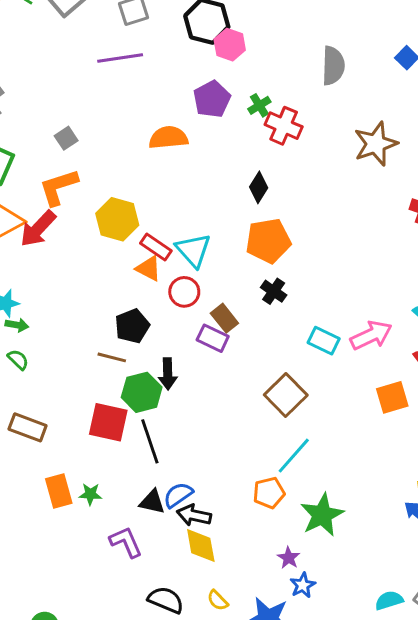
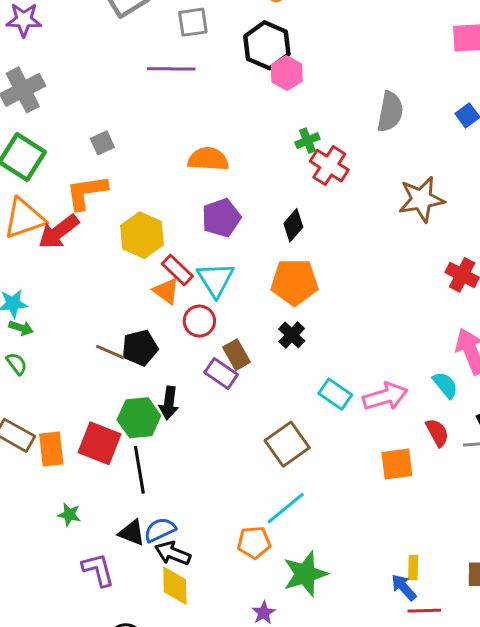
purple pentagon: (212, 99) -> (221, 218), moved
brown line: (112, 357) -> (110, 352), moved
orange rectangle: (59, 491) -> (51, 449), moved

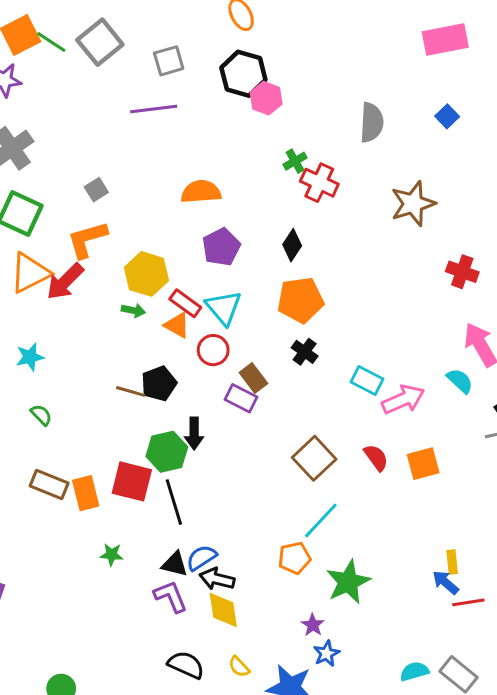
green arrow: (21, 328) -> (133, 310), moved
cyan rectangle: (335, 394) -> (367, 381), moved
red semicircle: (437, 433) -> (376, 458), moved
purple L-shape: (98, 570) -> (171, 596), moved

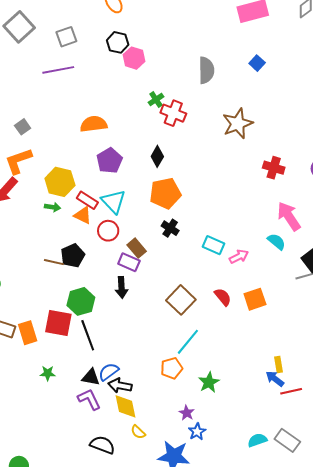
black hexagon: (243, 74) -> (118, 42), size x0.7
pink arrow: (403, 399) -> (239, 257), size x0.7
black arrow: (194, 433) -> (122, 287), moved
green star: (348, 582) -> (209, 382), size x0.7
yellow semicircle: (239, 667) -> (138, 432), moved

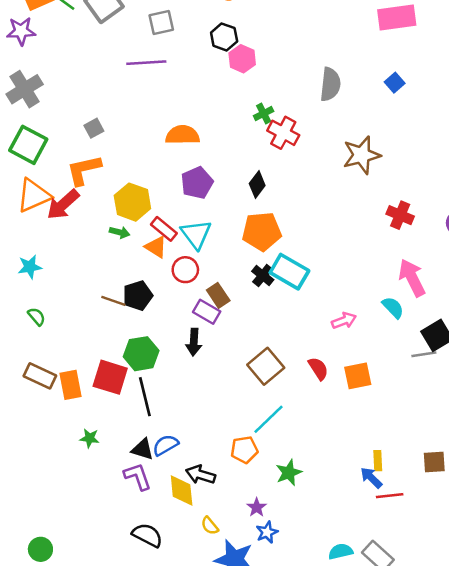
cyan rectangle: (214, 245) -> (289, 272), moved, size x1.4
black arrow: (120, 385) -> (201, 475), moved
yellow semicircle: (138, 432) -> (210, 526), moved

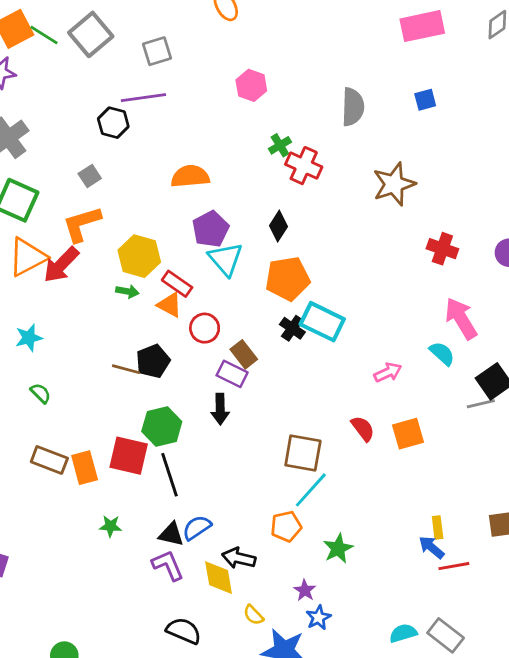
black hexagon: (224, 37) -> (113, 123), moved
blue square: (395, 83) -> (425, 100), turned 30
cyan triangle: (196, 234) -> (226, 259), moved
brown square: (266, 366) -> (303, 453), moved, turned -36

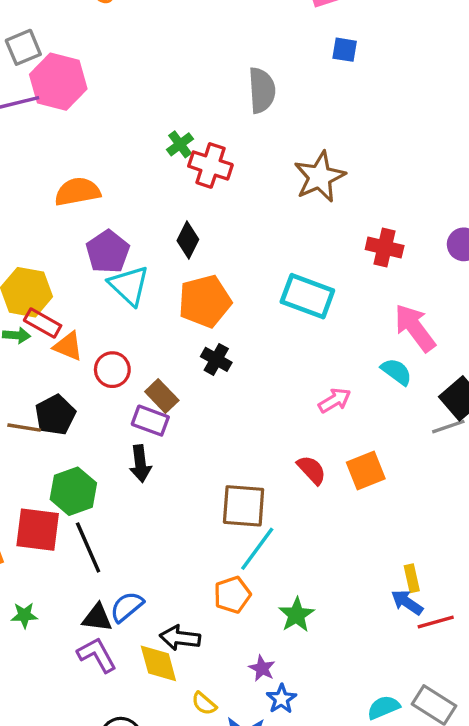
pink hexagon: (251, 85) -> (58, 82), moved, size x1.5
blue square: (425, 100) -> (345, 50), moved, turned 30
red rectangle: (177, 284) -> (43, 323), moved
cyan rectangle: (322, 322) -> (307, 296), moved

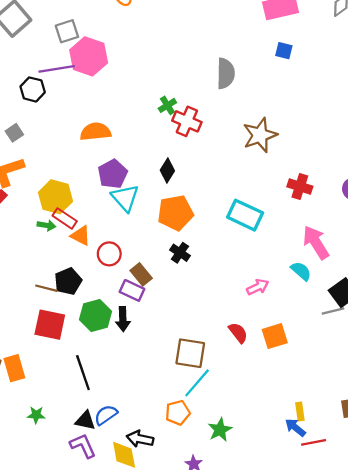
green hexagon: (73, 491) -> (95, 316), moved
red square: (38, 530) -> (50, 325), moved

